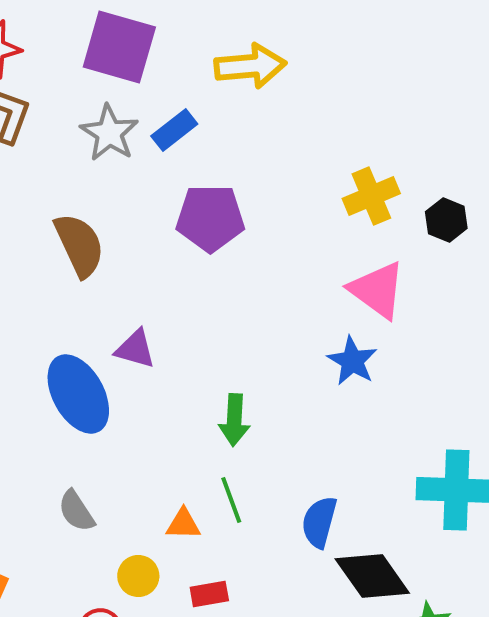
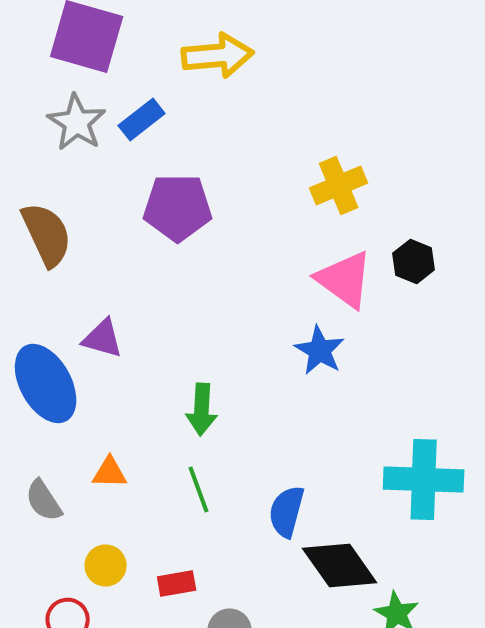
black hexagon: (446, 220) -> (414, 262), moved
orange triangle: (183, 524) -> (110, 472), moved

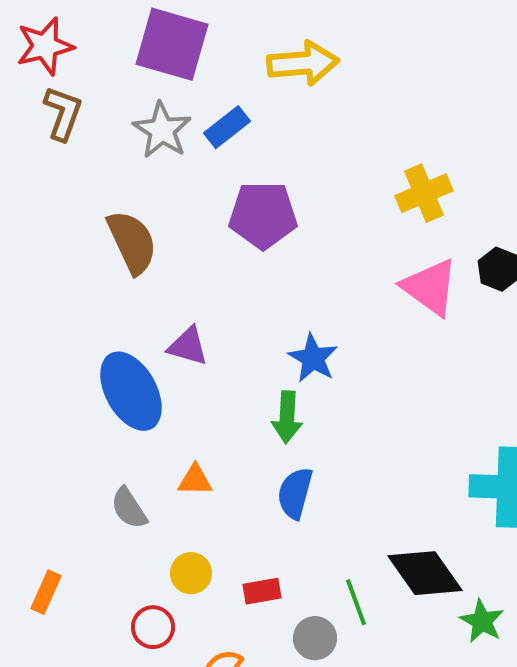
blue star: (320, 350) -> (313, 358), moved
green line: (199, 490) -> (356, 602), moved
blue semicircle: (287, 512) -> (295, 493), moved

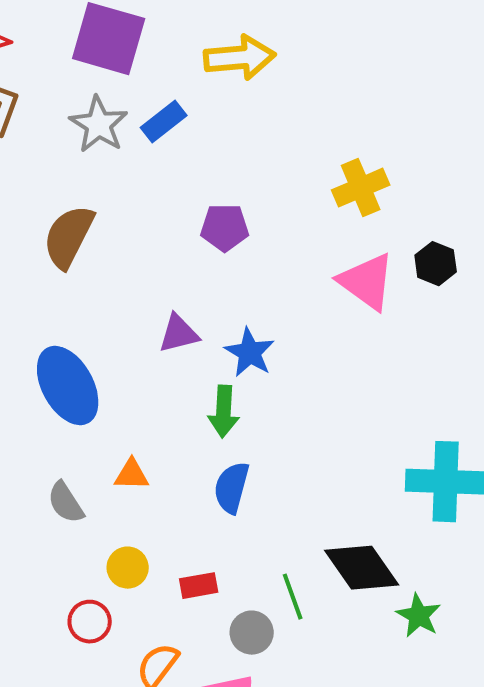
purple pentagon: (263, 215) -> (225, 228), moved, size x0.7
brown semicircle: (132, 242) -> (69, 237), turned -128
purple triangle: (188, 346) -> (179, 334), moved, turned -30

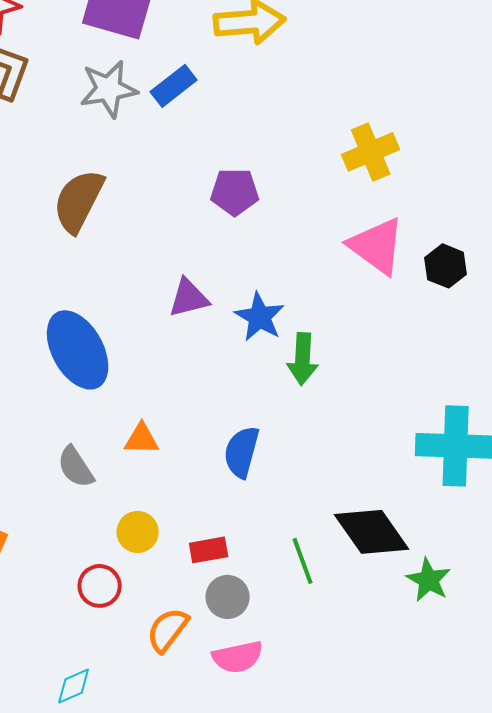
gray star: (99, 125) -> (109, 89), turned 30
black hexagon: (436, 264) -> (446, 266), moved
green arrow: (224, 412) -> (303, 359), moved
gray circle: (252, 633) -> (228, 597), moved

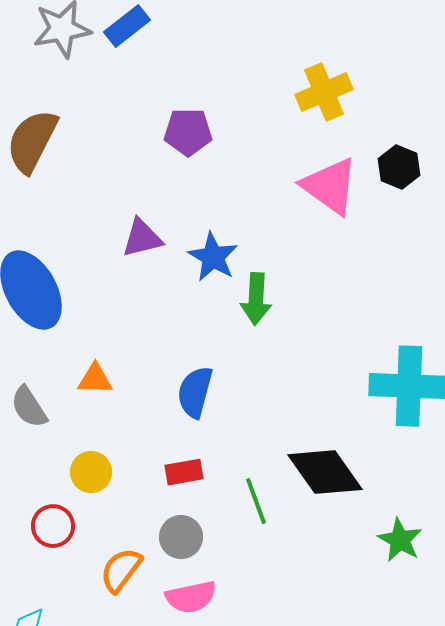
black hexagon: (446, 266) -> (399, 167), moved
red rectangle: (209, 550) -> (184, 472), moved
green star: (429, 580) -> (400, 540), moved

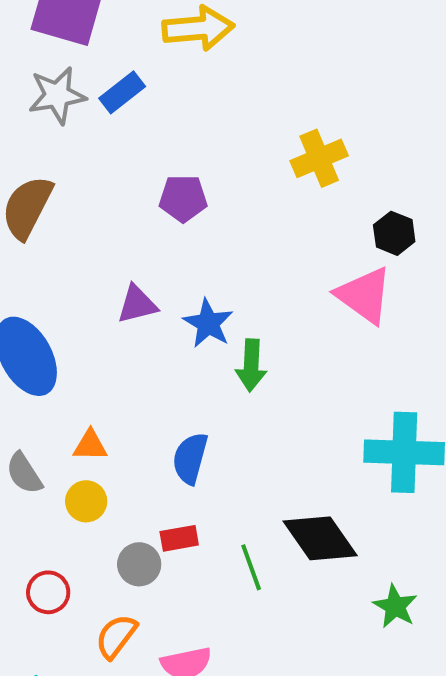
pink triangle: (330, 186) -> (364, 295), moved
yellow circle: (91, 472) -> (86, 501), moved
gray circle: (181, 537) -> (139, 564), moved

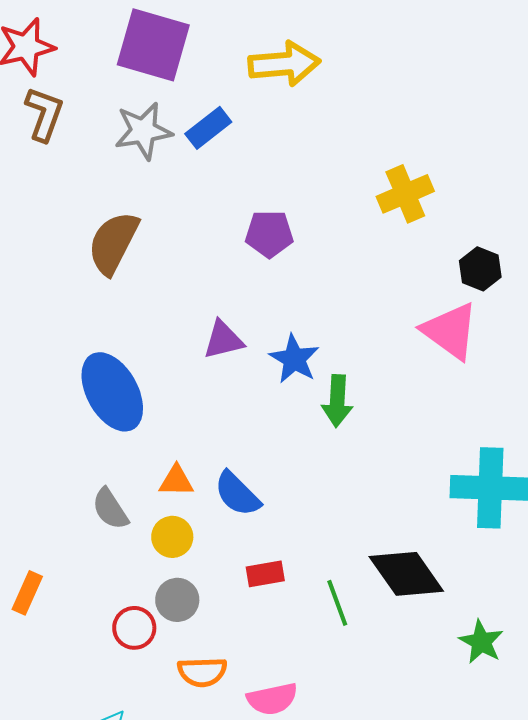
blue semicircle: (190, 458) -> (237, 494), moved, turned -60
gray circle: (139, 564) -> (177, 600), moved
orange semicircle: (116, 636) -> (202, 672), turned -129

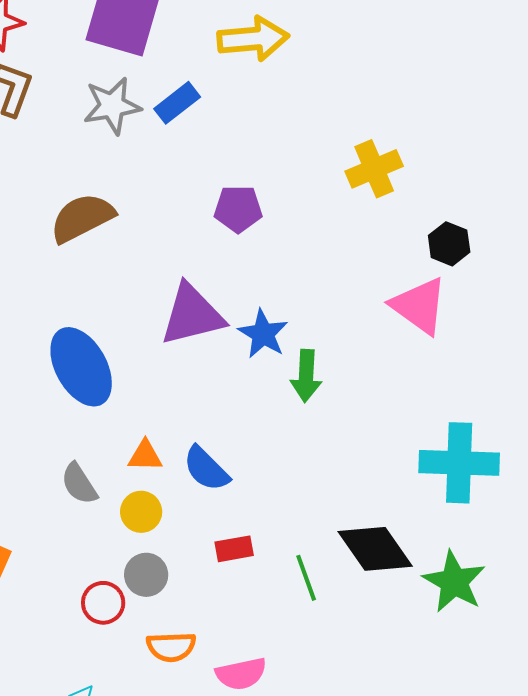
brown semicircle: (113, 243) -> (82, 218), turned 36
purple triangle: (223, 340) -> (192, 315), size x1.6
green star: (481, 642) -> (454, 582), moved, size x1.4

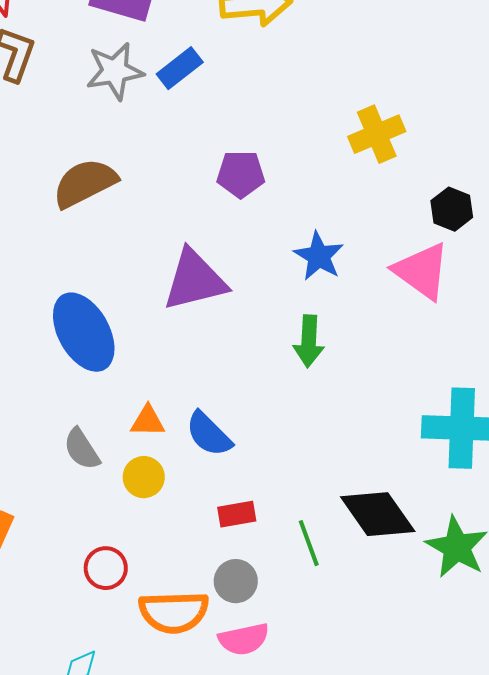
blue star: (263, 334) -> (319, 256), moved
gray circle: (146, 575) -> (236, 581), moved
orange semicircle: (171, 647) -> (174, 612), size x1.4

